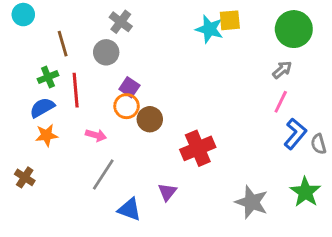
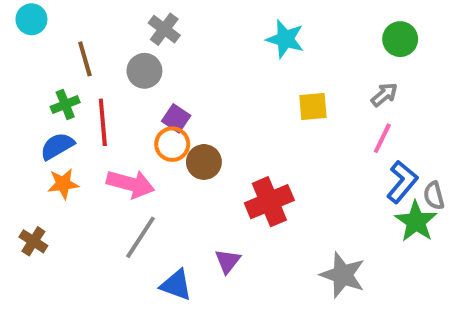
yellow square: (230, 20) -> (313, 106), moved
green circle: (294, 29) -> (400, 39), size x0.7
pink arrow: (96, 135) -> (131, 184), size x1.6
green star: (305, 192) -> (416, 221), moved

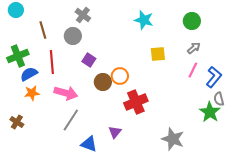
green circle: (400, 39) -> (192, 21), moved
green cross: (65, 105) -> (18, 56), moved, size x1.5
orange circle: (172, 144) -> (120, 76), moved
blue L-shape: (402, 182) -> (214, 77), moved

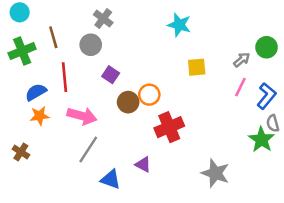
green circle: (192, 21) -> (267, 47), moved
green cross: (18, 56) -> (22, 51), moved
purple triangle: (115, 132) -> (143, 164), turned -40

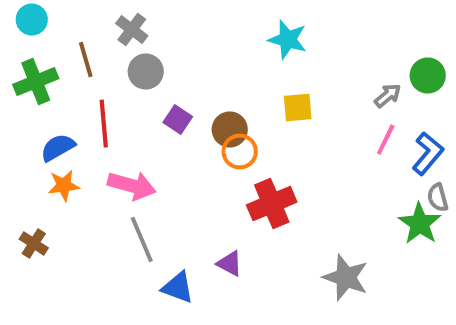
gray cross: (103, 19) -> (132, 30), moved
yellow square: (197, 67) -> (298, 108), moved
brown circle: (128, 102) -> (230, 130), moved
gray line: (88, 150) -> (142, 239), turned -56

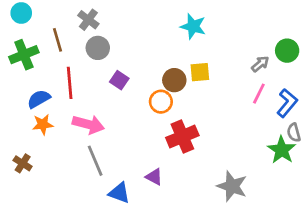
brown circle: (230, 130) -> (174, 80), moved

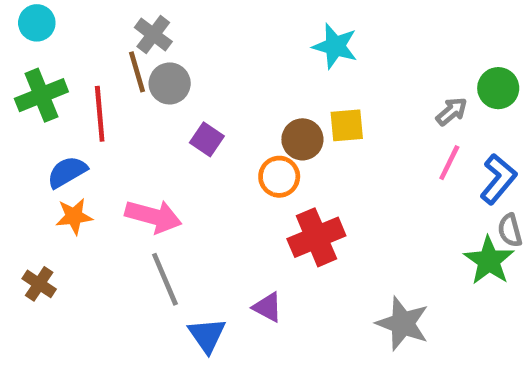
brown line: (57, 40) -> (137, 72), moved
red line: (70, 83) -> (100, 114), moved
blue triangle: (119, 193) -> (207, 335), turned 35

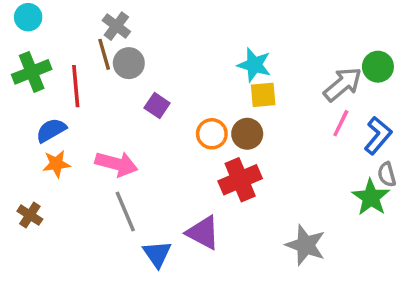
cyan star: (335, 46) -> (254, 65), moved
gray arrow: (452, 111) -> (343, 84), size x1.6
brown circle: (302, 139) -> (247, 134), moved
purple triangle: (268, 307) -> (203, 233), size x1.5

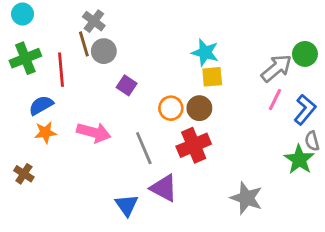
gray line: (125, 212) -> (144, 148), moved

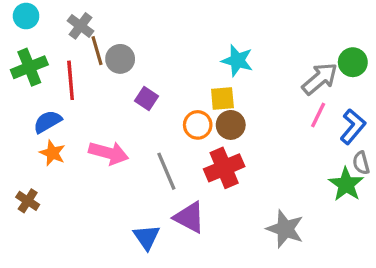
gray cross: (94, 21) -> (80, 26), moved
yellow square: (212, 77) -> (222, 99), moved
orange star: (45, 132) -> (52, 153), turned 30

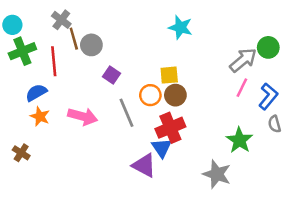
cyan circle: (26, 16) -> (12, 25), moved
cyan star: (237, 61) -> (180, 27), moved
gray line: (166, 171) -> (127, 113), moved
green star: (346, 184) -> (239, 140), moved
blue triangle: (147, 237) -> (162, 148), moved

